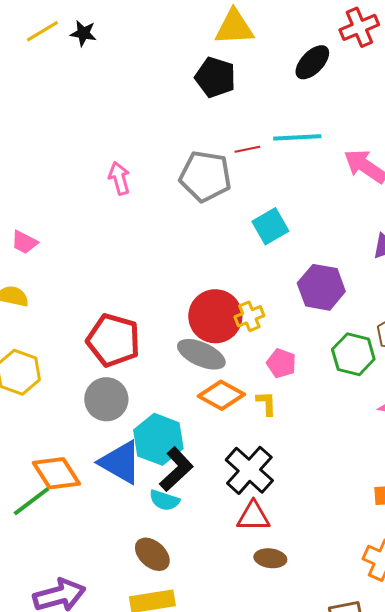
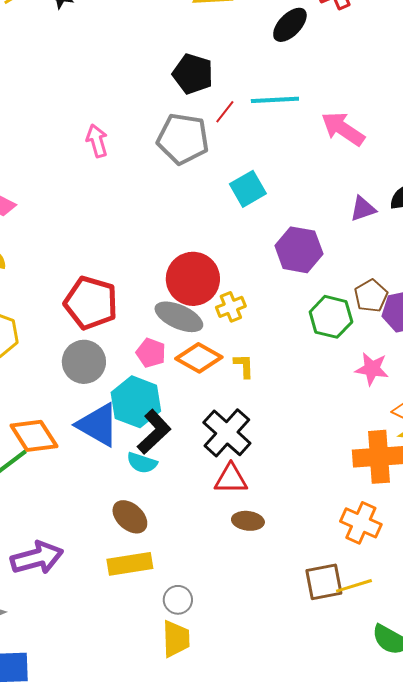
black pentagon: (215, 77) -> (193, 74), moved
red line: (247, 149) -> (225, 112), turned -40
yellow cross: (249, 316) -> (231, 307), moved
pink pentagon: (281, 363) -> (151, 353), moved

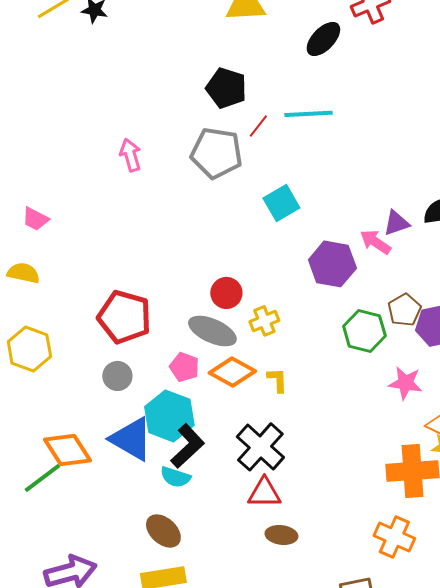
pink arrow: (343, 129) -> (375, 242), moved, size x0.7
red circle: (193, 279) -> (226, 293), size x0.6
gray circle: (84, 362) -> (117, 376), size x0.7

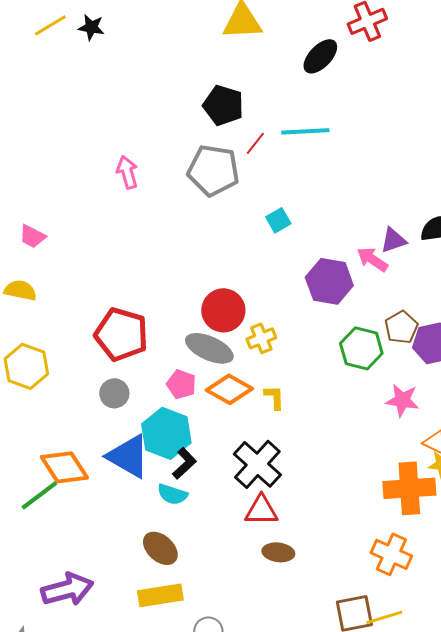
cyan square: (281, 203) -> (278, 220), size x0.7
red circle: (226, 293) -> (223, 310), size x1.4
black L-shape: (187, 446) -> (184, 463), size x0.7

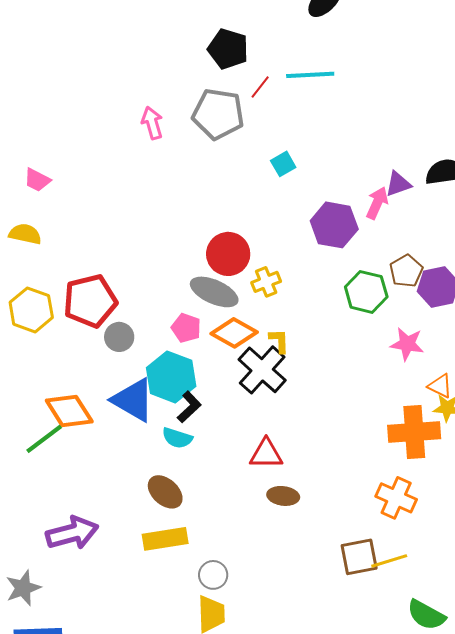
pink arrow: (127, 172) -> (152, 123), moved
pink arrow: (372, 259) -> (377, 203), turned 80
red pentagon: (121, 334) -> (90, 301), moved, turned -30
black cross: (257, 464) -> (262, 370), moved

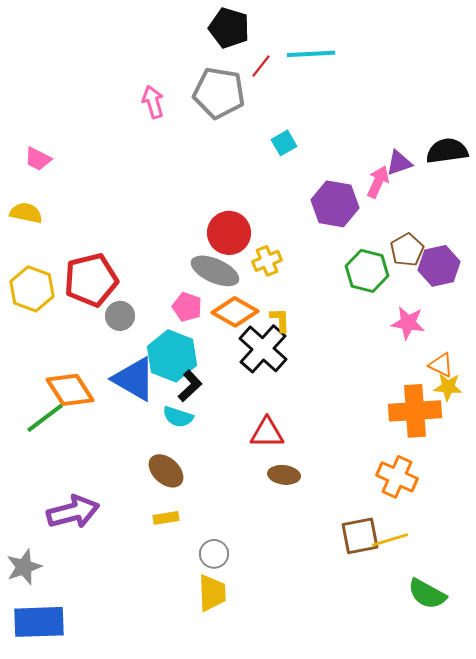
yellow rectangle: (165, 539) -> (166, 518), size x0.6

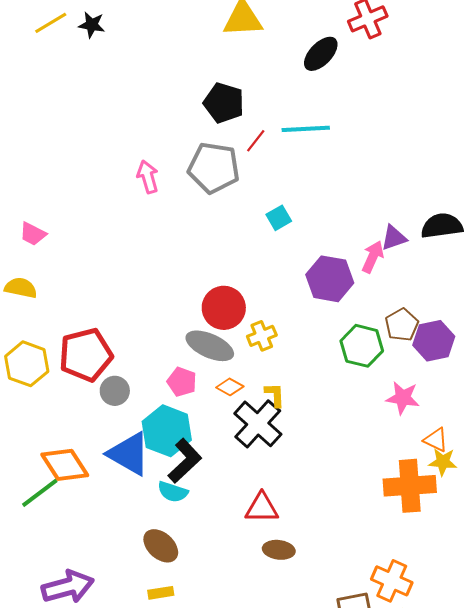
orange diamond: (235, 312) -> (230, 387), size x0.6
black L-shape: (190, 386) -> (185, 461), size x1.4
orange cross: (397, 477) -> (392, 581), moved

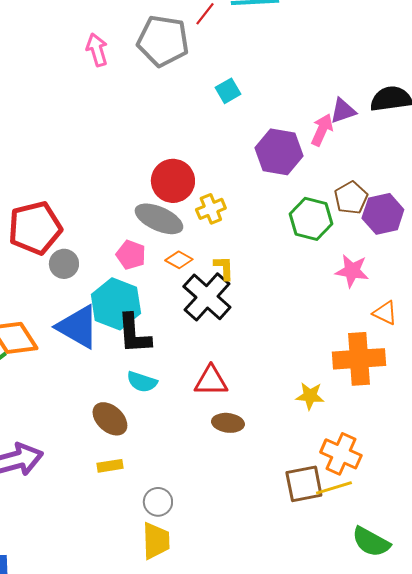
black L-shape: (185, 461) -> (134, 334), turned 129
yellow star: (443, 462) -> (310, 396), moved
cyan semicircle: (173, 492) -> (142, 382), moved

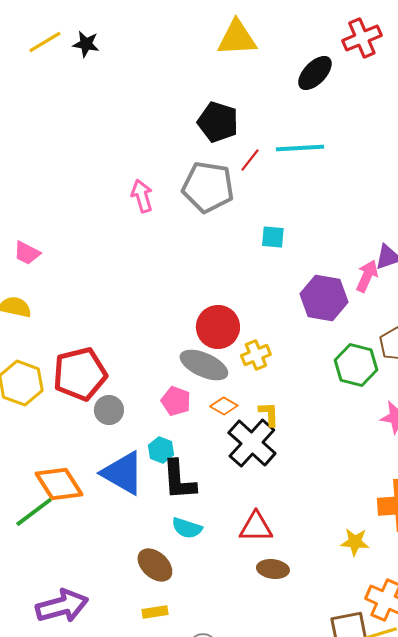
cyan square: (228, 91) -> (273, 237), turned 35
cyan hexagon: (116, 304) -> (161, 450), size x0.5

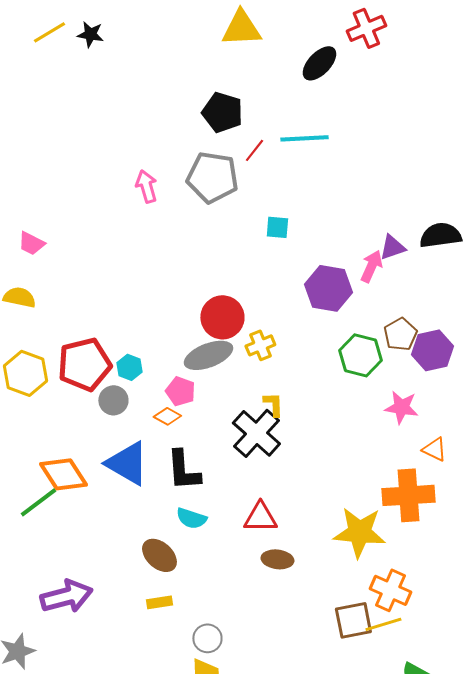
gray ellipse: (204, 365) -> (208, 355), turned -45
orange diamond: (224, 406) -> (167, 416), moved
cyan hexagon: (161, 450) -> (129, 367), moved
yellow star: (355, 542) -> (359, 532), size x1.8

